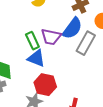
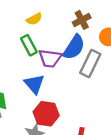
green rectangle: (32, 41) -> (29, 45), moved
blue triangle: (36, 58) -> (34, 84), turned 30

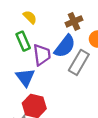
yellow semicircle: (34, 19) -> (30, 17), turned -112
purple trapezoid: (50, 58) -> (42, 55), turned -110

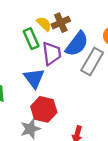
yellow semicircle: (30, 17) -> (44, 24), moved
brown cross: (74, 21) -> (61, 23), moved

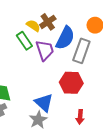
blue triangle: (34, 78) -> (44, 103), moved
red hexagon: (44, 109) -> (71, 83), moved

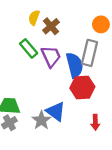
yellow semicircle: (33, 26) -> (34, 18), moved, turned -96
blue semicircle: (65, 38) -> (75, 65), moved, turned -35
gray star: (38, 120) -> (41, 120), moved

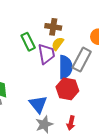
yellow semicircle: (34, 18) -> (58, 44), moved
brown cross: (51, 26) -> (53, 27), turned 35
gray star: (41, 120) -> (44, 124), moved

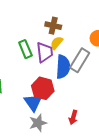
green rectangle: (28, 42) -> (25, 49), moved
red hexagon: (67, 89) -> (43, 88), moved
red arrow: (71, 123) -> (73, 117), moved

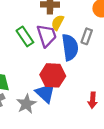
gray rectangle: (80, 60) -> (87, 36), size x0.6
gray star: (38, 123) -> (26, 104), moved

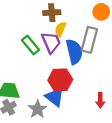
gray rectangle: (87, 36) -> (89, 40), size x1.6

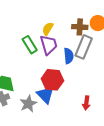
brown cross: (52, 13) -> (80, 27), moved
yellow semicircle: (60, 29) -> (48, 29), moved
blue semicircle: (74, 52) -> (69, 56), size x0.7

